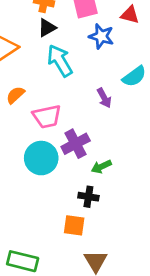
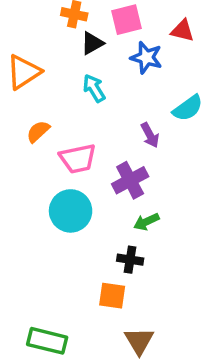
black triangle: (47, 28) -> (92, 43), moved
cyan arrow: (60, 61) -> (94, 88), size x0.7
purple cross: (76, 144) -> (130, 180), moved

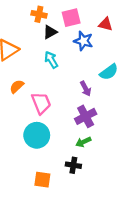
pink trapezoid: (78, 159) -> (41, 103), turned -100
purple cross: (130, 180) -> (86, 116), moved
orange square: (112, 296) -> (42, 180), moved

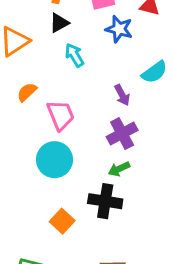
black triangle: (50, 32) -> (59, 23), moved
black cross: (73, 165) -> (105, 201), size x1.5
orange square: (42, 180) -> (62, 221), turned 35

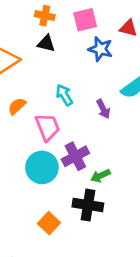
black triangle: (59, 23) -> (46, 43), turned 42
cyan arrow: (74, 55) -> (64, 95), moved
purple cross: (122, 134) -> (75, 156), moved

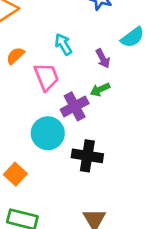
cyan circle: (42, 167) -> (48, 133), moved
green arrow: (100, 176) -> (100, 90), moved
orange square: (49, 223) -> (15, 174), moved

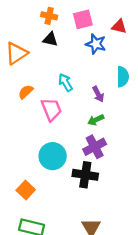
cyan semicircle: (132, 37) -> (123, 77), turned -54
purple cross: (75, 106) -> (95, 147), moved

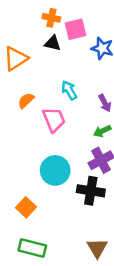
pink square: (83, 19) -> (76, 29), moved

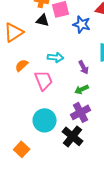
cyan arrow: (69, 90) -> (56, 57), turned 126
black cross: (91, 191) -> (73, 136), turned 30

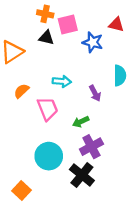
green arrow: (82, 89) -> (81, 122), moved

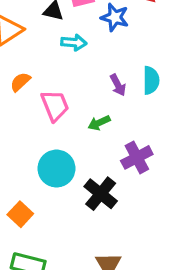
cyan semicircle: (120, 75) -> (151, 80), moved
cyan arrow: (62, 81) -> (74, 43), moved
purple cross: (91, 147) -> (137, 157), moved

